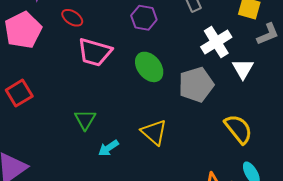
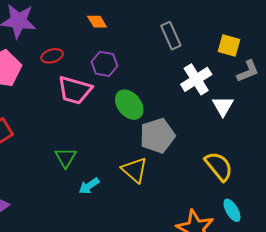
red ellipse: (72, 18) -> (52, 56), turned -50
purple hexagon: (144, 18) -> (104, 64), moved
gray pentagon: (196, 85) -> (157, 136), moved

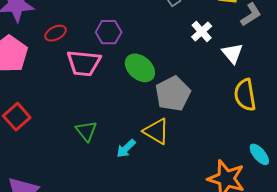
white cross: (196, 79) -> (202, 32), size x0.7
yellow semicircle: (219, 166) -> (245, 95), moved, turned -140
cyan arrow: (89, 186) -> (126, 148), moved

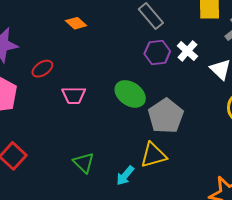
purple hexagon: (109, 32) -> (157, 52), moved
pink trapezoid: (84, 63) -> (74, 95), size x0.7
yellow triangle: (156, 131) -> (153, 155), turned -40

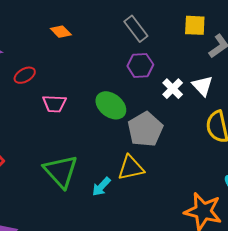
white cross: (187, 51) -> (173, 89), moved
green triangle: (84, 163) -> (61, 171), size x1.6

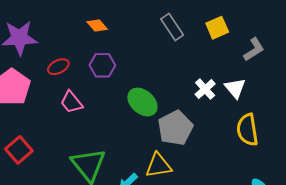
yellow square: (195, 25) -> (217, 28), moved, turned -30
purple hexagon: (140, 65) -> (102, 65), moved
pink trapezoid: (54, 104) -> (71, 102), moved, turned 45

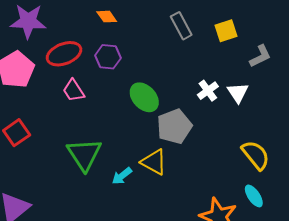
red ellipse: (58, 67) -> (64, 54), size x1.6
yellow semicircle: (247, 130) -> (256, 155), moved, turned 144
yellow triangle: (158, 166) -> (154, 162), turned 32

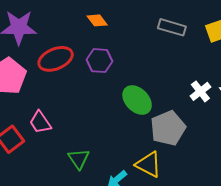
gray rectangle: (181, 26) -> (172, 27), turned -44
pink trapezoid: (74, 90) -> (40, 122), moved
green triangle: (84, 154) -> (79, 159), size x0.6

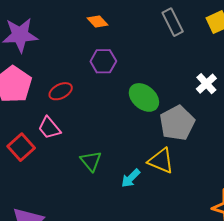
gray rectangle: (172, 27) -> (173, 22), turned 52
red ellipse: (56, 59) -> (61, 91), moved, size x0.7

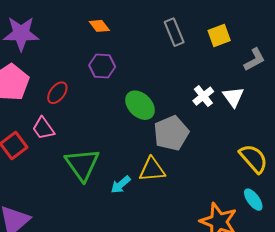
red ellipse: (61, 91) -> (57, 93), turned -30
green triangle: (91, 161) -> (82, 164), size x1.6
yellow triangle: (161, 161) -> (152, 170), turned -32

